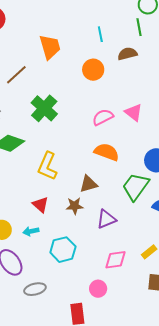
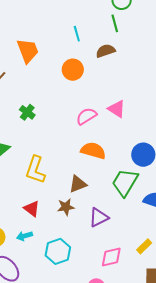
green cross: (44, 108) -> (27, 112), size x0.6

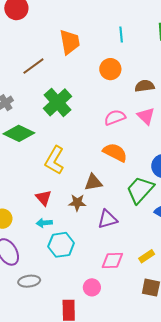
brown semicircle: (105, 51) -> (145, 86), moved
green cross: (27, 112) -> (58, 102), size x1.8
cyan arrow: (24, 236) -> (44, 223), moved

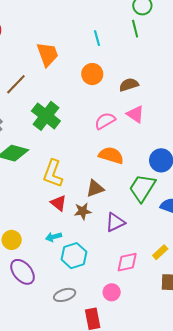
red triangle: (44, 198) -> (59, 203), moved
gray ellipse: (29, 281) -> (65, 295), moved

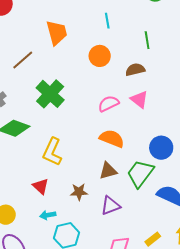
green line: (135, 29) -> (147, 40), moved
brown triangle: (95, 189) -> (108, 171), moved
red triangle: (59, 203) -> (41, 186), moved

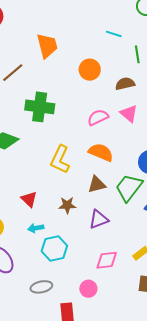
cyan line: (107, 21) -> (114, 34), moved, turned -63
green cross: (50, 94) -> (40, 107), turned -36
yellow L-shape: (52, 152) -> (60, 159), moved

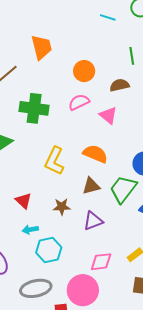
cyan line: (114, 34) -> (108, 17), moved
pink triangle: (129, 114) -> (108, 115), moved
pink semicircle: (98, 117) -> (79, 102), moved
gray ellipse: (41, 287) -> (36, 288), size x1.4
pink circle: (88, 289) -> (83, 290), size x1.8

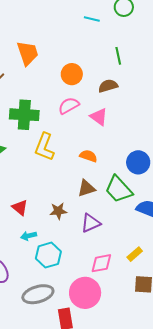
orange semicircle: (95, 154) -> (88, 156), size x0.7
yellow L-shape: (54, 161) -> (44, 147), moved
green trapezoid: (123, 189) -> (119, 189), turned -76

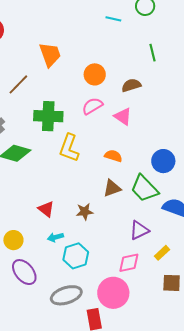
green line: (118, 56) -> (153, 53), moved
purple triangle: (91, 223) -> (139, 230), moved

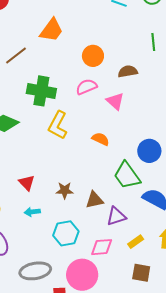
orange trapezoid: (50, 55) -> (51, 30), turned 48
brown triangle: (112, 188) -> (94, 200), moved
cyan hexagon: (76, 256) -> (66, 233), moved

